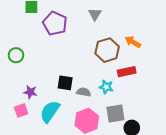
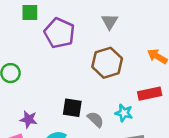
brown hexagon: (107, 50) -> (107, 63), moved
gray semicircle: (84, 92) -> (95, 119), turned 32

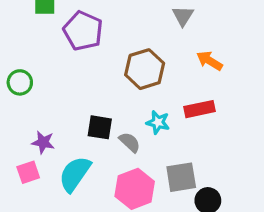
gray triangle: (110, 22) -> (183, 16), moved
cyan star: (124, 113) -> (158, 122), moved

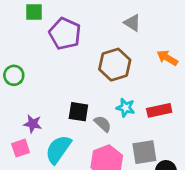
gray triangle: (183, 16) -> (132, 23), moved, turned -30
red rectangle: (200, 109) -> (159, 110), moved

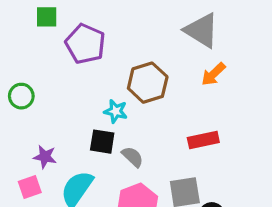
gray triangle: (132, 23) -> (202, 30), moved, size x1.6
orange arrow: (167, 58) -> (213, 74), turned -75
cyan star: (126, 108) -> (116, 111), moved

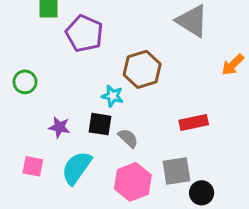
orange arrow: (213, 74) -> (233, 65), moved
purple star: (45, 157) -> (59, 127), moved
pink square: (30, 187) -> (33, 166), turned 30

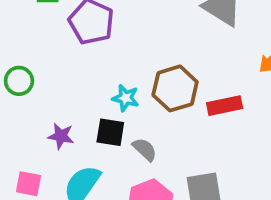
brown hexagon: (142, 69) -> (175, 88), moved
red rectangle: (194, 123) -> (225, 106), moved

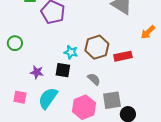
gray semicircle: (145, 149) -> (94, 79), moved

